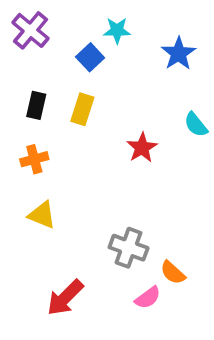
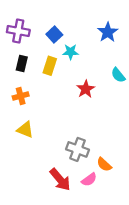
purple cross: (30, 30) -> (18, 31), moved, turned -30
cyan star: (117, 30) -> (71, 52), moved
red arrow: (65, 298) -> (60, 180), moved, turned -85

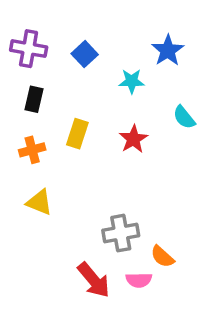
cyan star: (71, 52) -> (132, 81), moved
yellow rectangle: (50, 66) -> (77, 134), moved
gray cross: (78, 149) -> (121, 233), turned -30
pink semicircle: (89, 180) -> (139, 280), turned 35

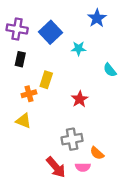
blue star: (168, 50) -> (97, 18), moved
blue square: (85, 54) -> (51, 32), size x1.5
red star: (133, 139) -> (80, 99), moved
orange cross: (32, 150) -> (29, 94), moved

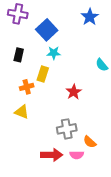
purple cross: (17, 29) -> (18, 14), moved
cyan star: (79, 48) -> (54, 53), moved
red arrow: (56, 167) -> (52, 155), turned -50

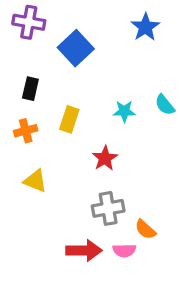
cyan star: (54, 53) -> (124, 111), moved
orange cross: (27, 87) -> (26, 131), moved
red star: (74, 92) -> (105, 158), moved

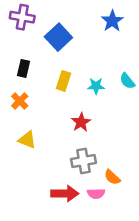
yellow rectangle: (69, 119) -> (63, 81), moved
orange cross: (26, 131) -> (20, 101), turned -30

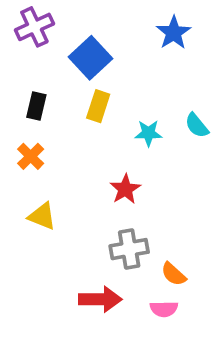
purple cross: (22, 17) -> (34, 27), turned -35
yellow rectangle: (63, 81) -> (98, 106), moved
pink semicircle: (96, 194) -> (164, 309), moved

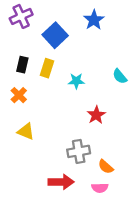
blue star: (174, 33) -> (94, 20), moved
yellow rectangle: (98, 106) -> (47, 68), moved
cyan star: (148, 133) -> (76, 81), moved
red star: (125, 189) -> (96, 115), moved

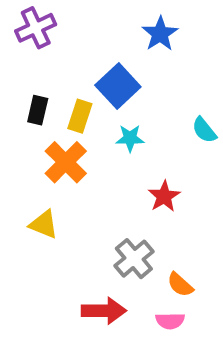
blue square: (55, 35) -> (118, 86), moved
orange cross: (19, 95) -> (66, 162), moved, size x1.5
gray cross: (79, 151) -> (134, 259), turned -30

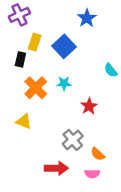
yellow rectangle: (80, 116) -> (35, 42), moved
cyan star: (130, 138) -> (64, 83), moved

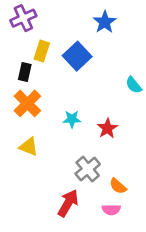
cyan star: (64, 83) -> (72, 119), moved
orange cross: (36, 88) -> (27, 103), moved
red arrow: (56, 168) -> (68, 203), turned -60

